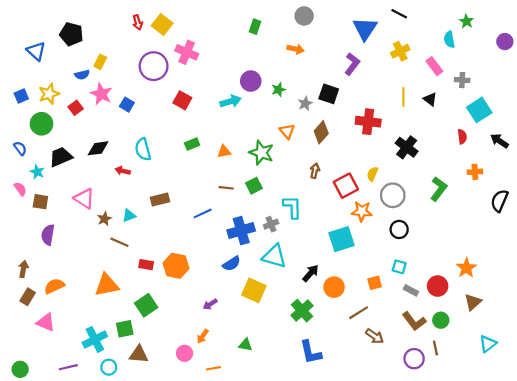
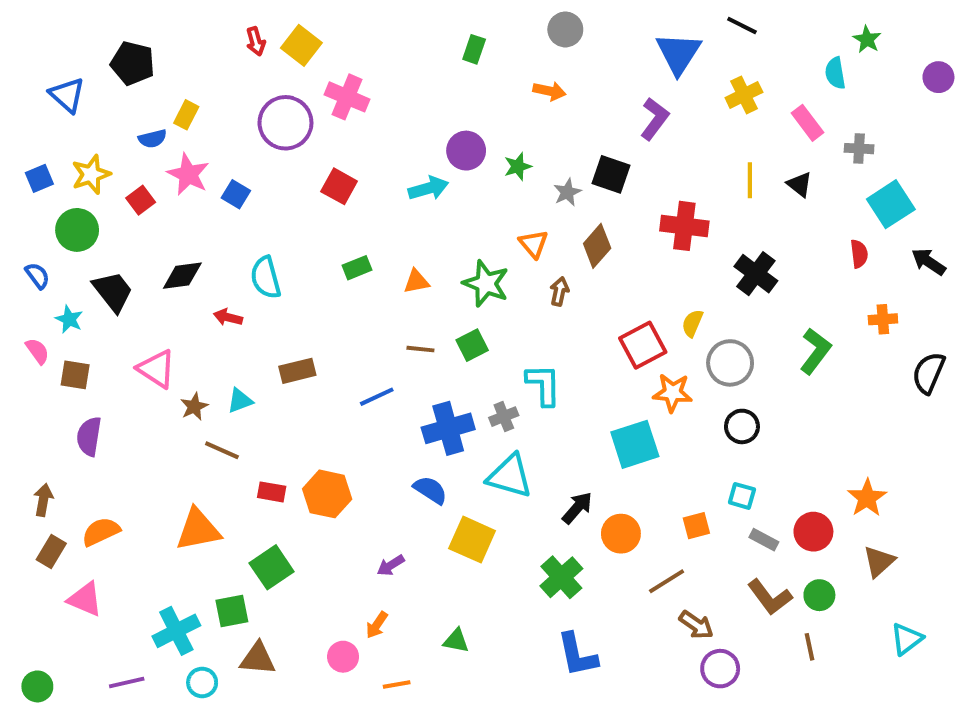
black trapezoid: (61, 157) -> (113, 291), turned 75
brown arrow: (315, 171) -> (559, 291), moved
blue semicircle: (232, 264) -> (430, 490), turned -114
purple circle: (414, 359) -> (720, 669), moved

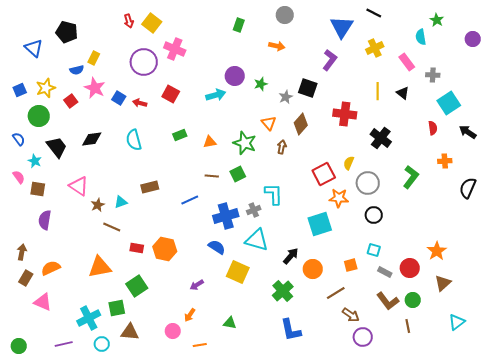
red arrow: (228, 317) -> (140, 103), moved

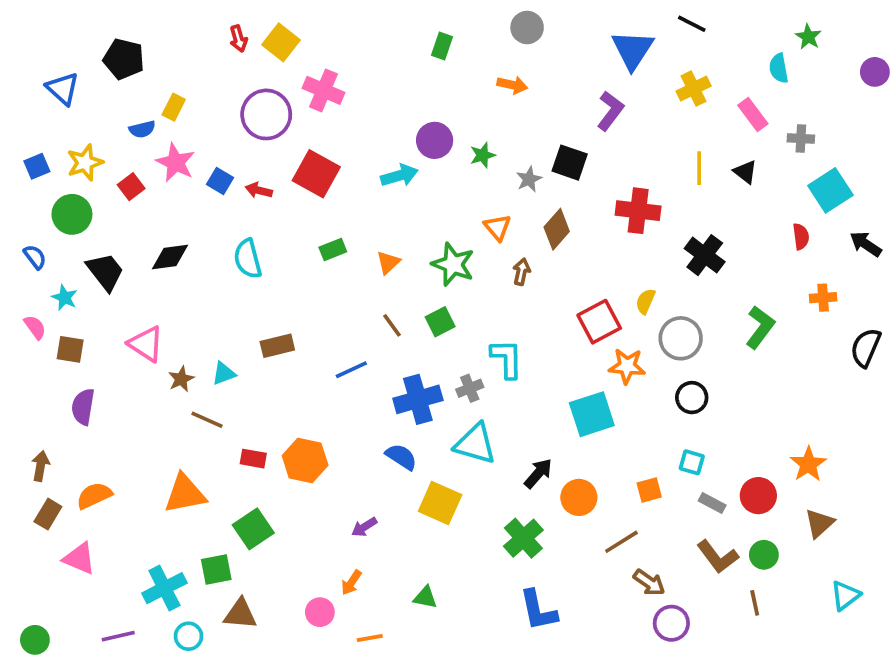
red square: (171, 94) -> (316, 174), size x1.4
orange triangle: (210, 142) -> (388, 262), turned -32
brown line: (212, 176) -> (392, 325), turned 48

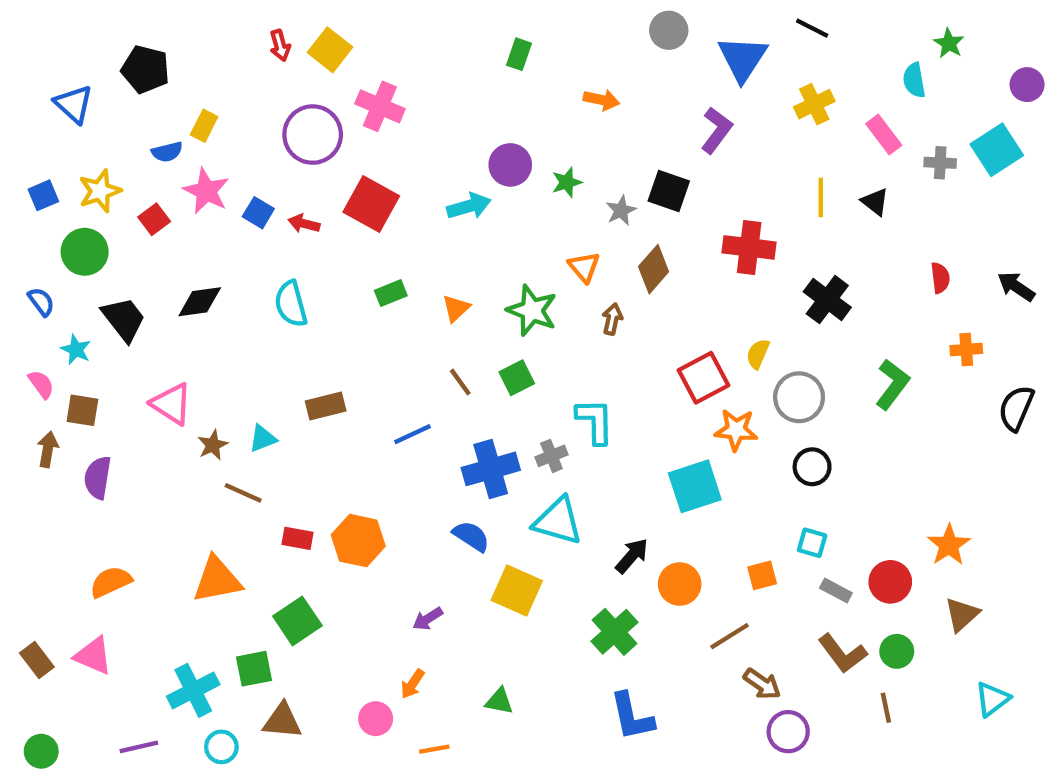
gray circle: (527, 28) -> (669, 30), moved
cyan square: (830, 190) -> (997, 150), moved
brown arrow: (40, 466) -> (48, 449), moved
brown rectangle: (48, 514) -> (37, 660), moved, turned -68

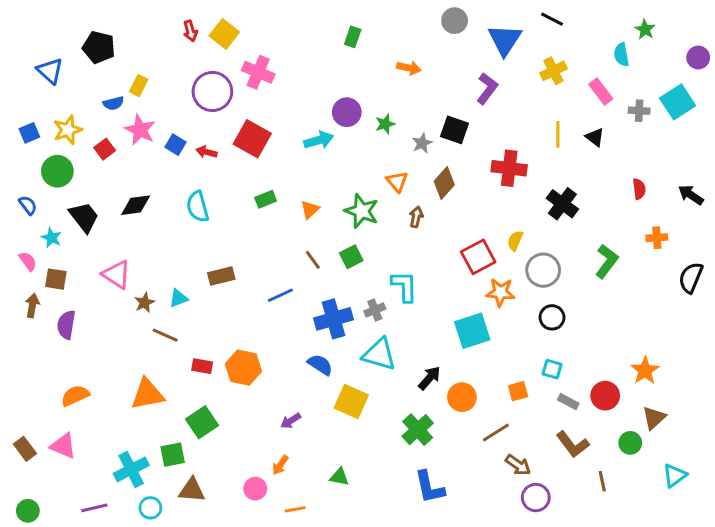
green circle: (897, 651) -> (630, 443), moved

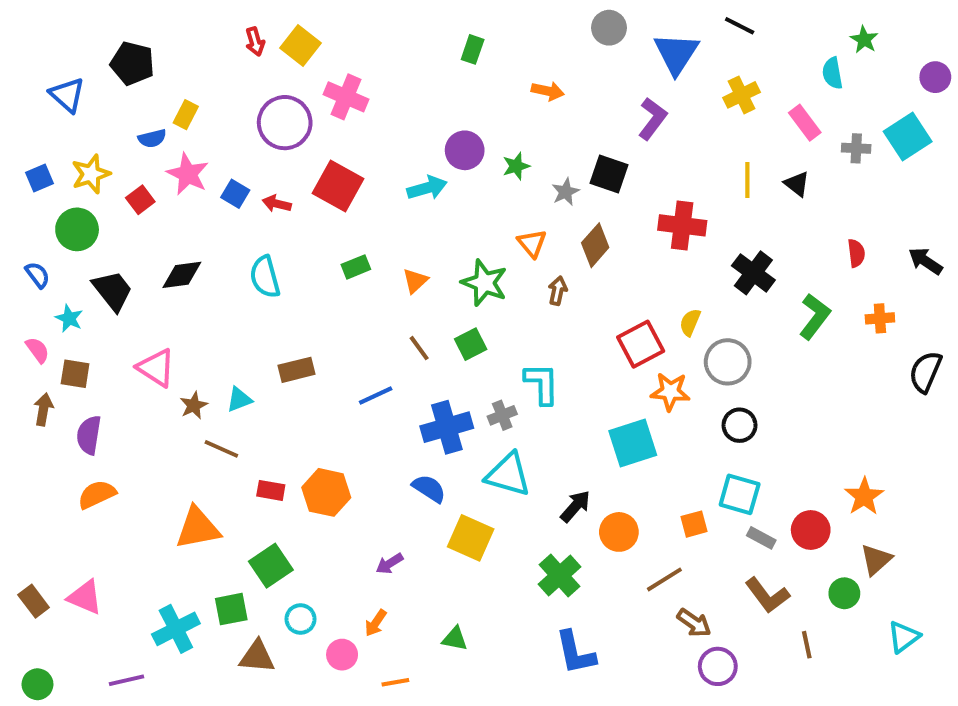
green L-shape: (607, 261) -> (815, 316), moved
cyan square: (552, 369) -> (740, 494), size x1.5
orange semicircle: (75, 396) -> (97, 494), moved
cyan circle: (150, 508) -> (301, 619), moved

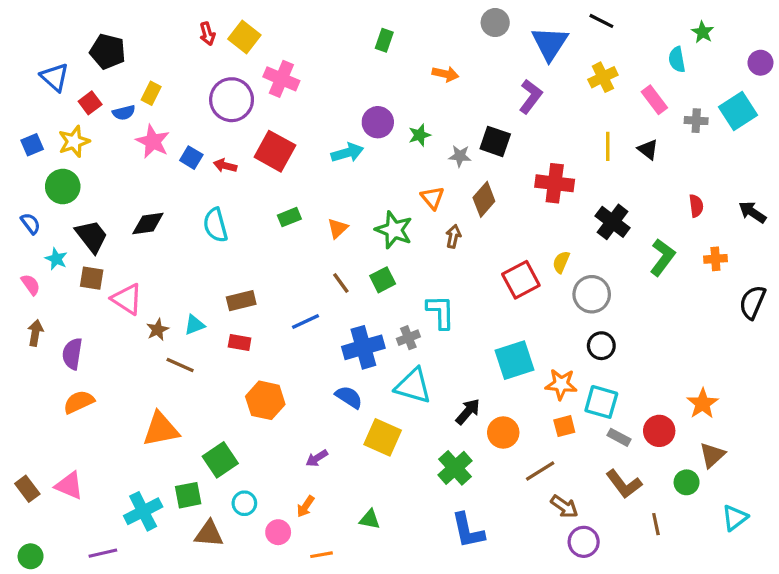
gray star: (566, 192) -> (460, 156), turned 30
red square: (140, 200) -> (90, 103), moved
brown square: (75, 374) -> (92, 278), moved
orange star: (670, 392) -> (561, 384), moved
red rectangle: (271, 490) -> (240, 342), moved

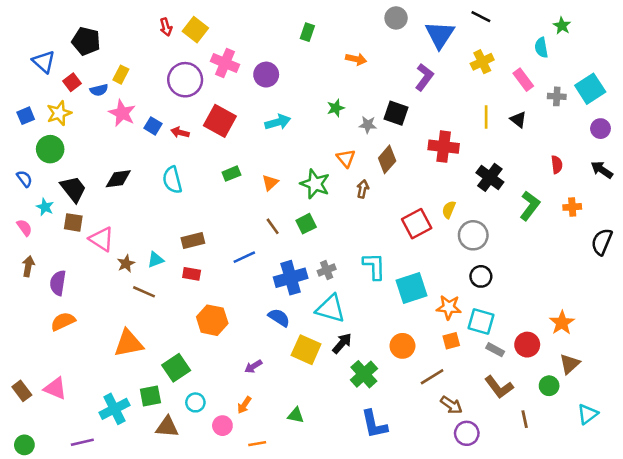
purple circle: (760, 63) -> (600, 129), moved
purple circle: (378, 122) -> (266, 75), moved
cyan L-shape: (441, 312) -> (374, 266), moved
black arrow: (468, 412) -> (342, 343), moved

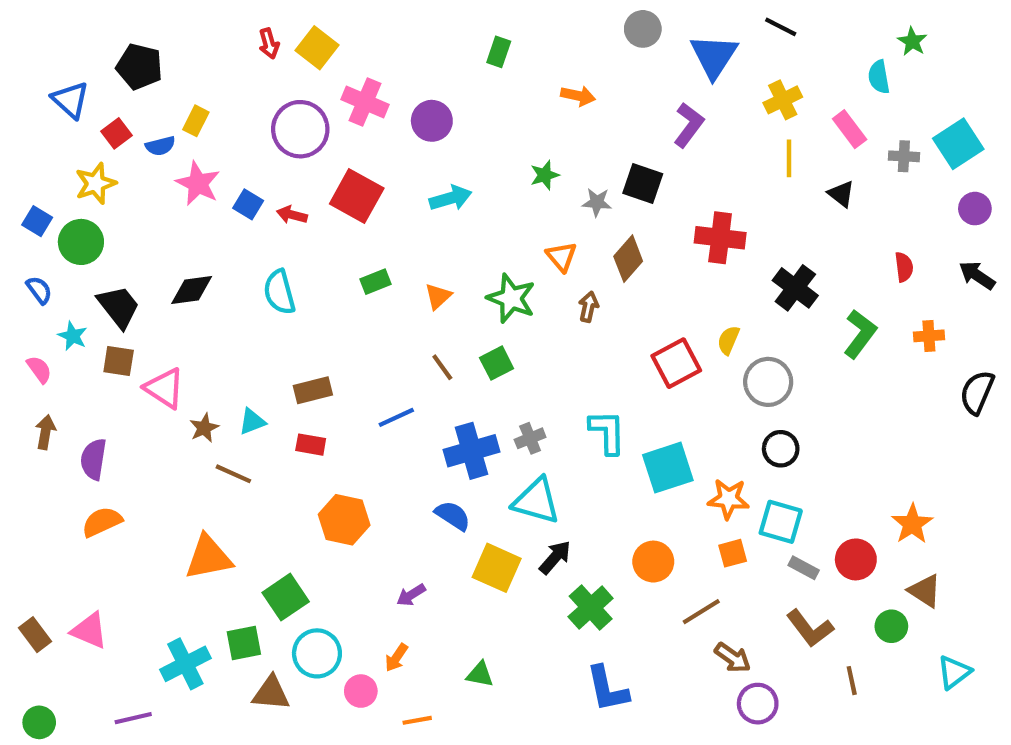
blue square: (26, 116) -> (37, 221), moved, turned -36
yellow line: (486, 117) -> (789, 158), moved
brown triangle: (570, 364) -> (925, 591), turned -45
cyan circle: (195, 402) -> (317, 653), size x1.5

